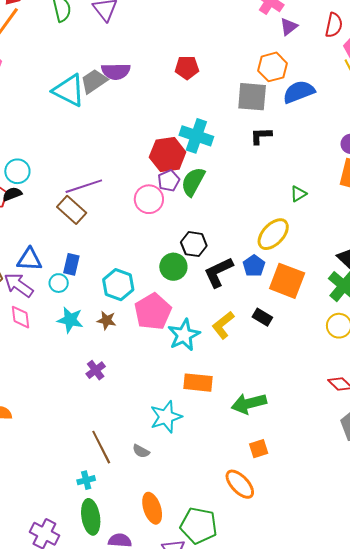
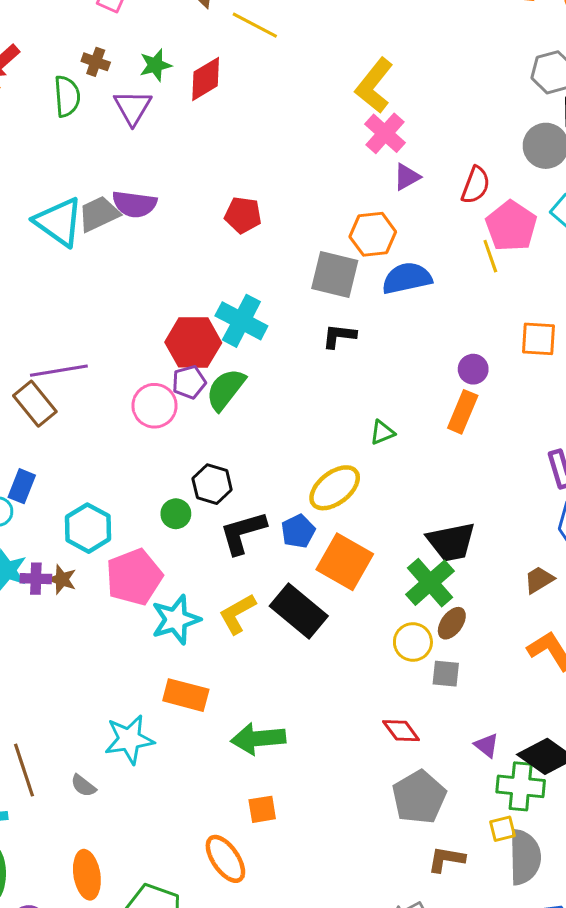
green circle: (173, 267) -> (176, 514), size x0.7
black rectangle: (262, 317) -> (299, 611), size x1.8
purple cross: (96, 370) -> (36, 579), moved, turned 30

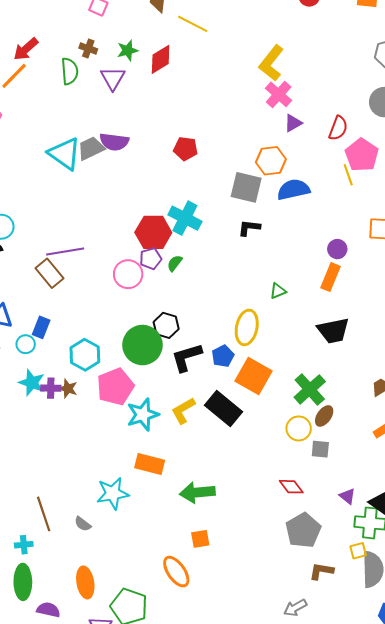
green semicircle: (226, 389) -> (175, 263), size x0.6
yellow ellipse: (335, 488) -> (247, 327), turned -40
green circle: (176, 514) -> (142, 345), size x2.0
black trapezoid: (451, 542) -> (333, 331), moved

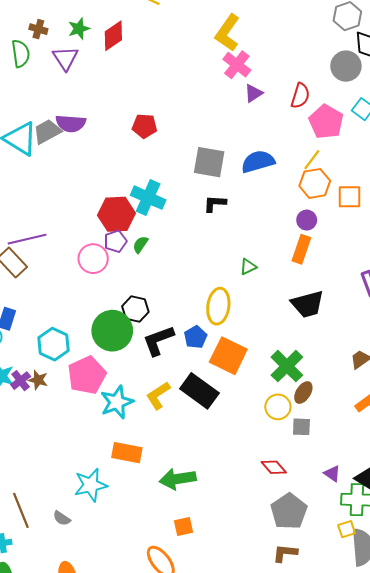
orange hexagon: (271, 161) -> (315, 183), moved
yellow line: (348, 175) -> (312, 160), moved, turned 60
purple cross: (51, 388) -> (21, 381), turned -36
brown L-shape: (321, 571) -> (285, 553), moved

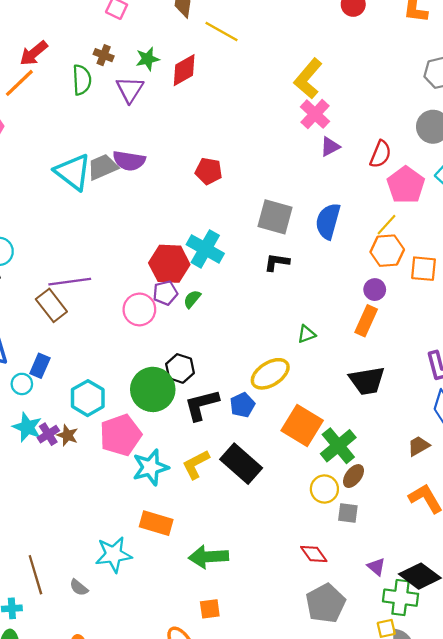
blue semicircle: (258, 162) -> (328, 221), turned -64
yellow ellipse: (218, 306) -> (270, 374), turned 44
orange square: (228, 356) -> (302, 425), moved

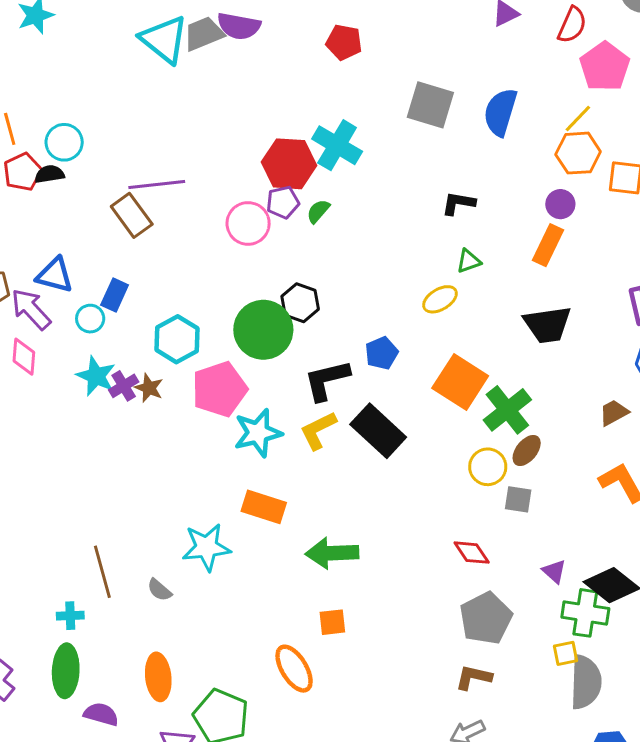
black L-shape: (277, 262) -> (458, 203), moved
yellow ellipse: (270, 374) -> (440, 299), moved, size x0.7
black L-shape: (202, 405) -> (327, 380), moved

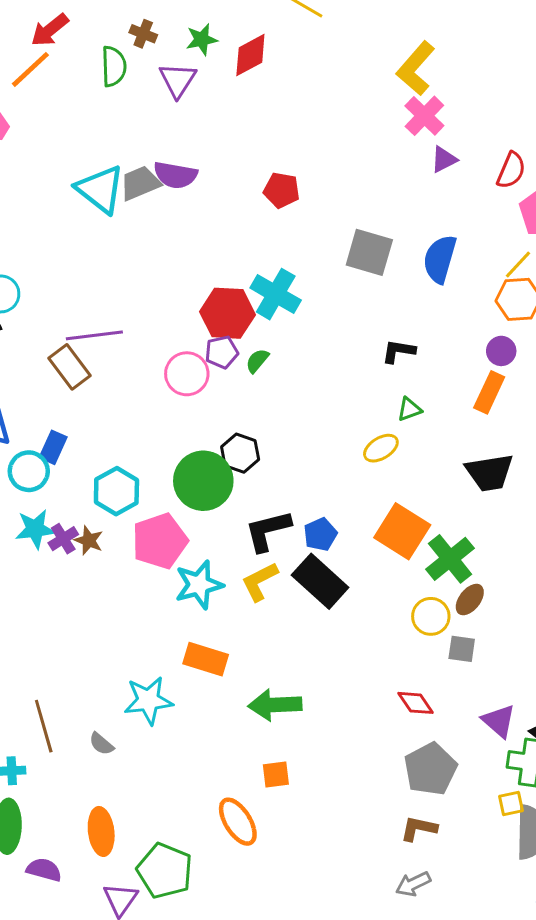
cyan circle: (90, 319) -> (29, 471), size x1.4
blue pentagon: (382, 353) -> (320, 534), moved
cyan star: (96, 376) -> (35, 529), turned -30
purple triangle: (554, 571) -> (499, 721), size x1.4

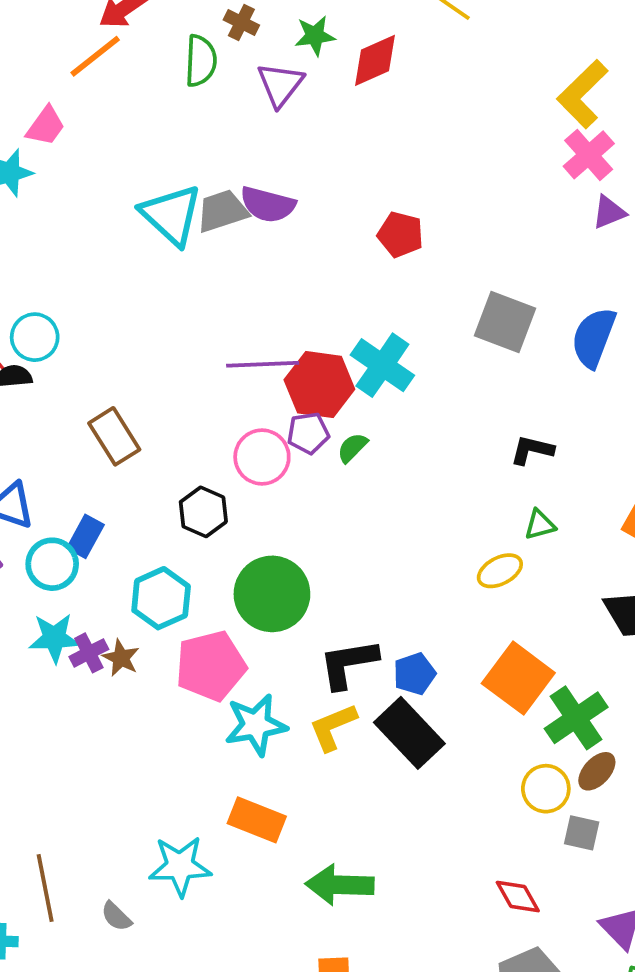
purple line: (94, 335) -> (263, 364), moved
black hexagon: (240, 453) -> (203, 512), moved

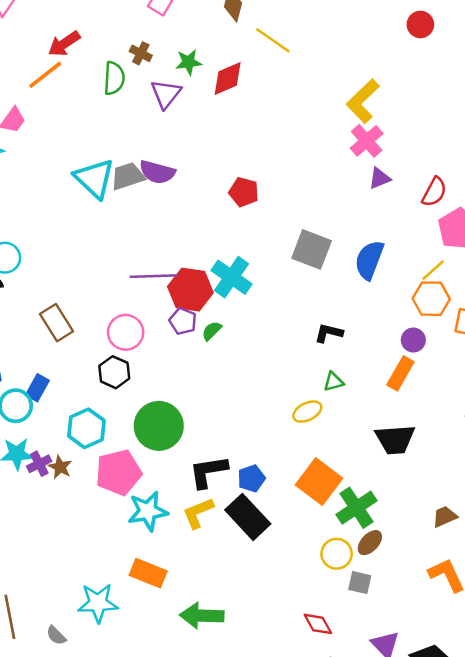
purple pentagon: (308, 433) -> (183, 321), turned 30
pink circle: (262, 457) -> (126, 332), moved

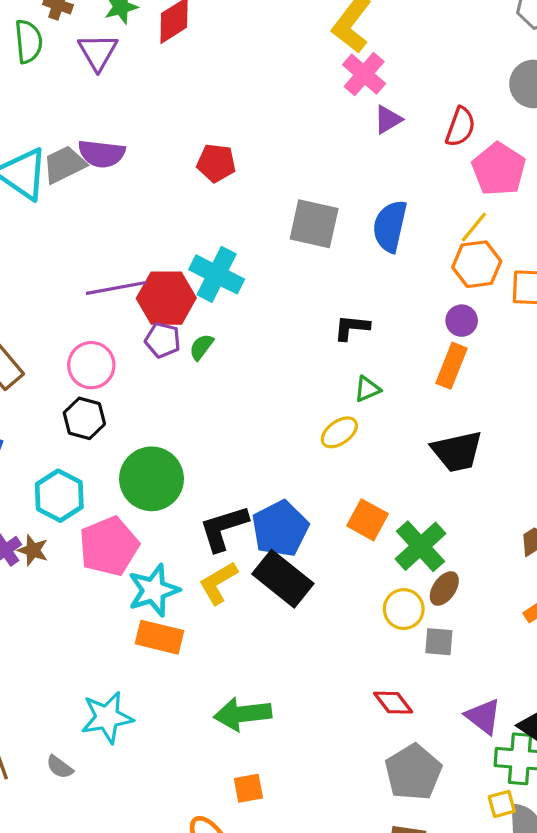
blue pentagon: (251, 478) -> (280, 529), size x1.6
orange square: (319, 482) -> (367, 520), size x0.7
orange rectangle: (148, 573) -> (160, 637), moved

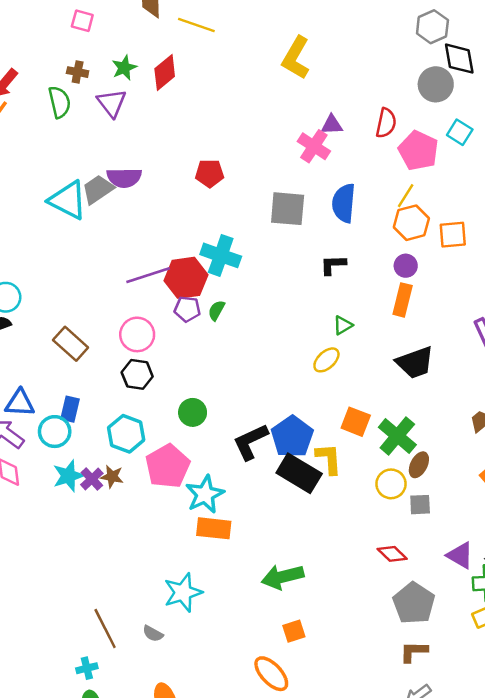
pink cross: (364, 74) -> (314, 146), moved
purple triangle: (388, 120) -> (332, 125), turned 35
black L-shape: (352, 328) -> (333, 265), moved
green circle: (152, 479) -> (193, 412), size x0.6
yellow L-shape: (218, 583) -> (329, 459), moved, turned 124

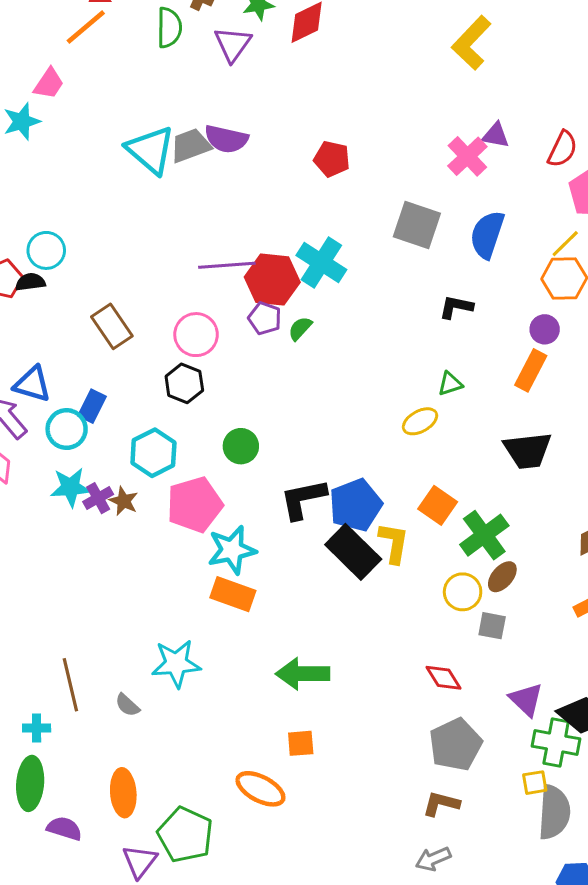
orange ellipse: (271, 674) -> (260, 789), turned -33

